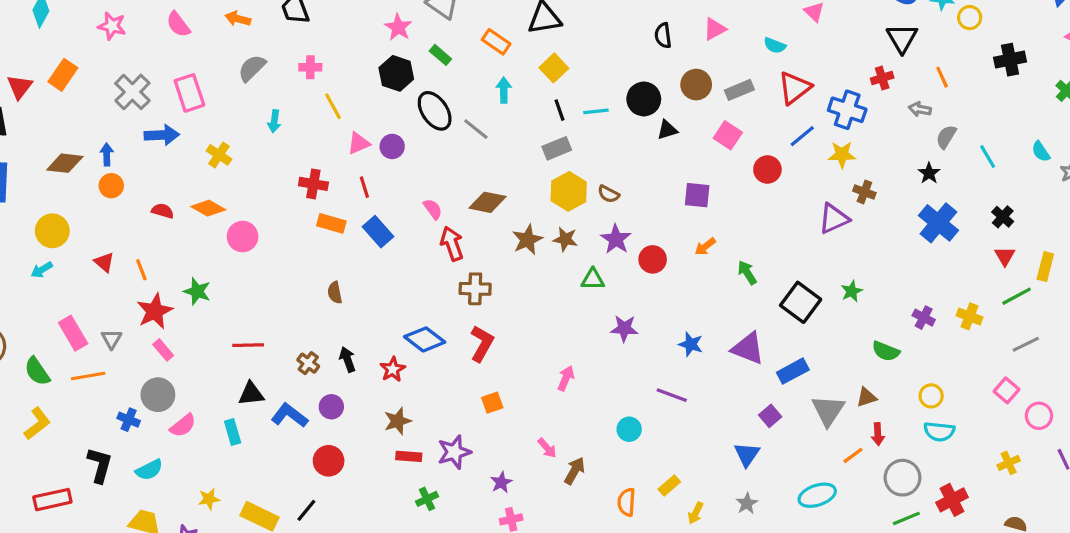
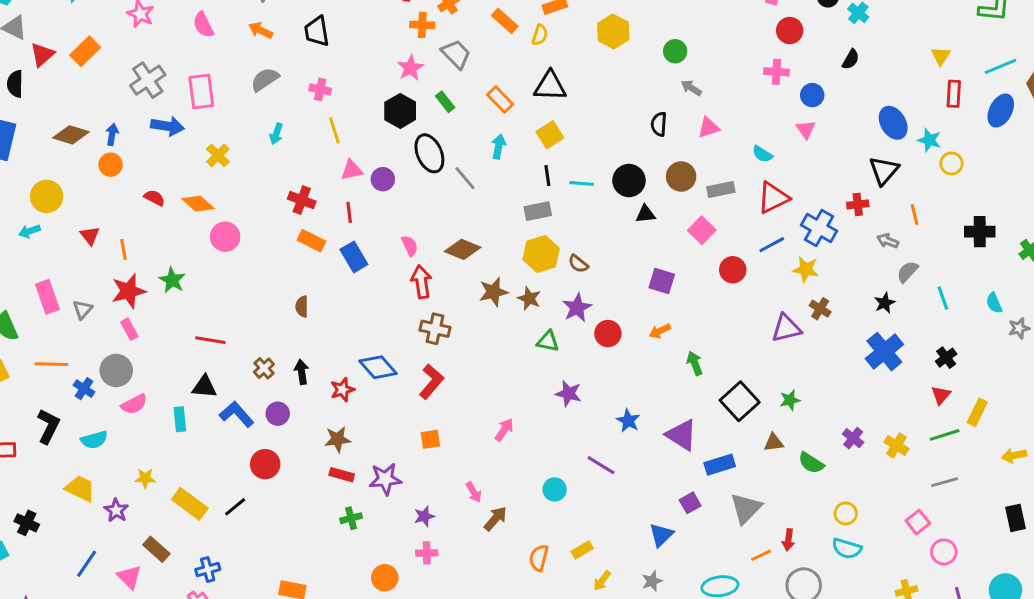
black cross: (1010, 60) -> (980, 232), moved
orange line: (88, 376) -> (51, 364), moved
brown triangle: (866, 397) -> (774, 443), moved

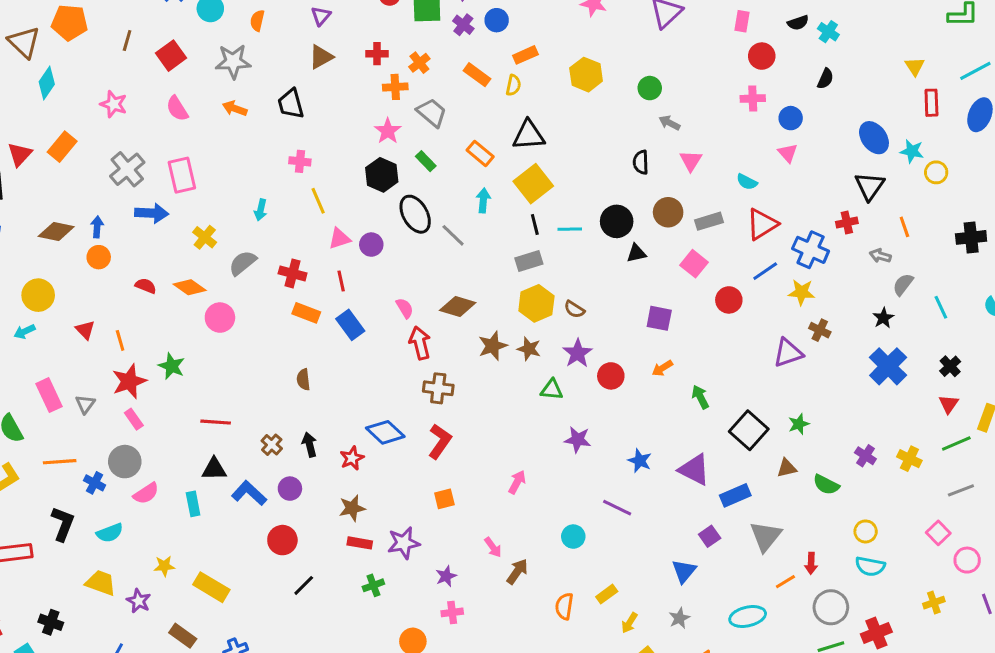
gray semicircle: (265, 79) -> (243, 263), moved
pink triangle: (709, 128) -> (691, 161), turned -35
yellow square: (550, 135) -> (533, 184), size x1.4
black line: (235, 507) -> (304, 585), moved

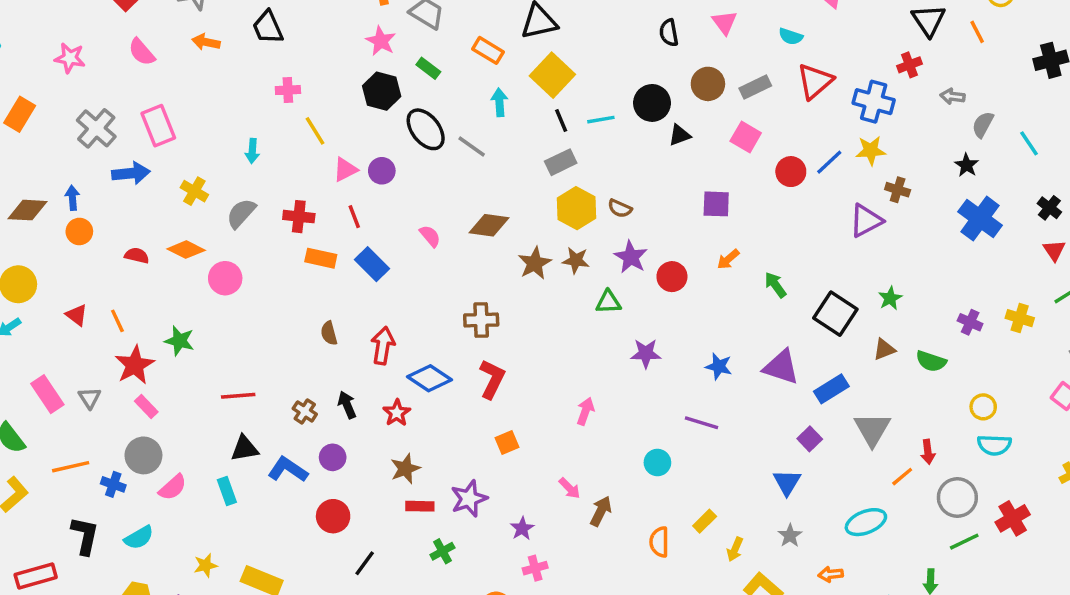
orange line: (904, 227) -> (977, 32), moved
blue line: (765, 271) -> (829, 162), moved
red arrow: (420, 343) -> (383, 346), moved, turned 32

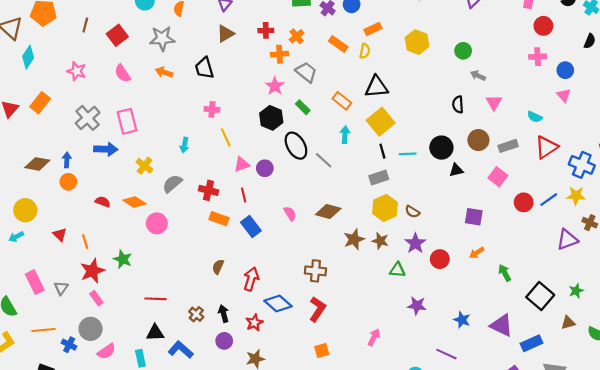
brown semicircle: (329, 333) -> (218, 267), turned 32
purple circle: (333, 457) -> (224, 341), moved

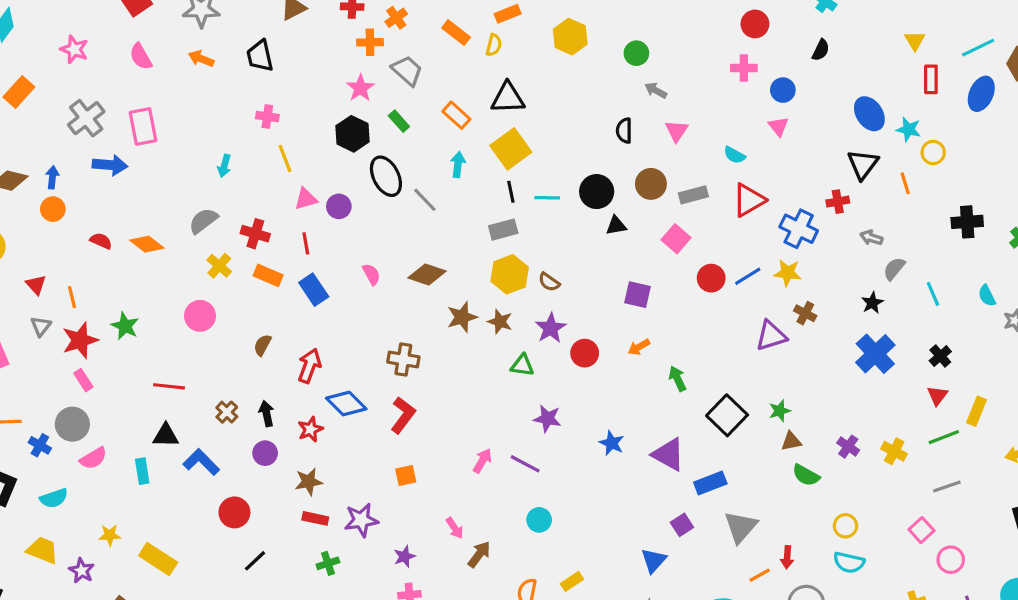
yellow cross: (144, 166) -> (219, 266), moved
pink circle: (157, 223) -> (200, 316), moved
gray triangle: (61, 288) -> (41, 326), moved
brown triangle: (568, 323) -> (791, 441), moved
purple line: (446, 354) -> (525, 464), moved

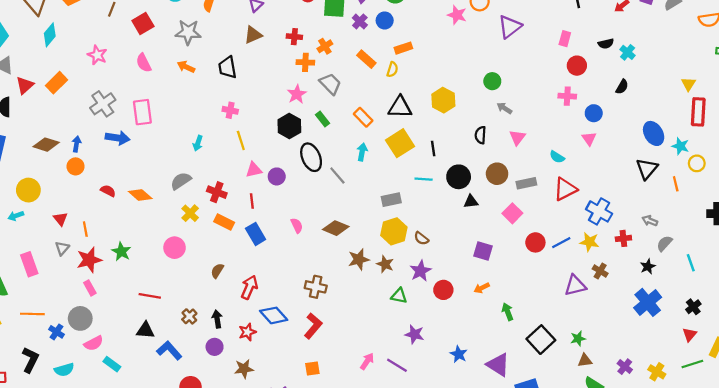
yellow hexagon: (570, 37) -> (443, 100), moved
red rectangle: (931, 79) -> (698, 112), size x1.4
black line: (511, 192) -> (433, 149), moved
red cross: (838, 202) -> (623, 238), moved
cyan rectangle: (142, 471) -> (112, 364), moved, turned -48

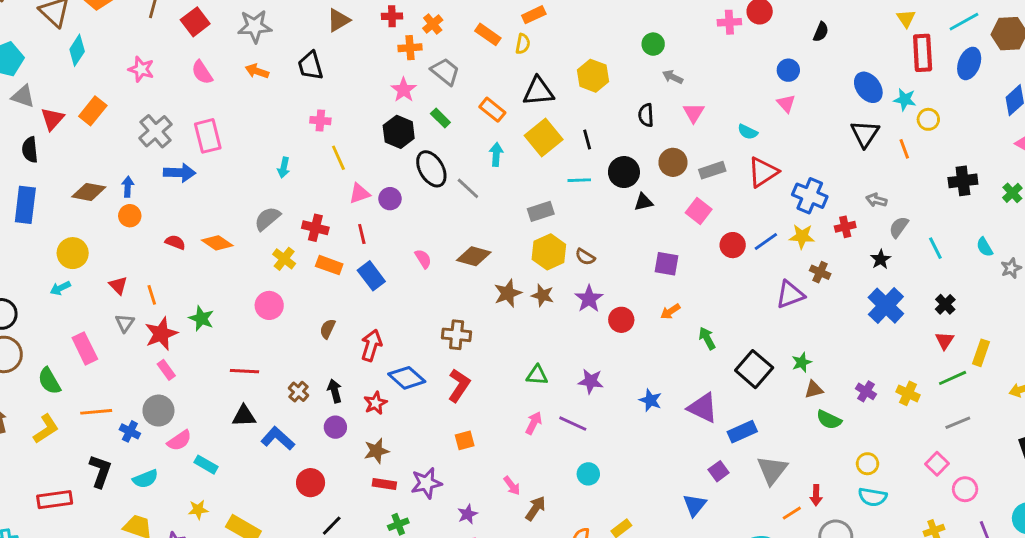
pink cross: (567, 96) -> (729, 22), moved
green triangle: (399, 296) -> (537, 375), moved

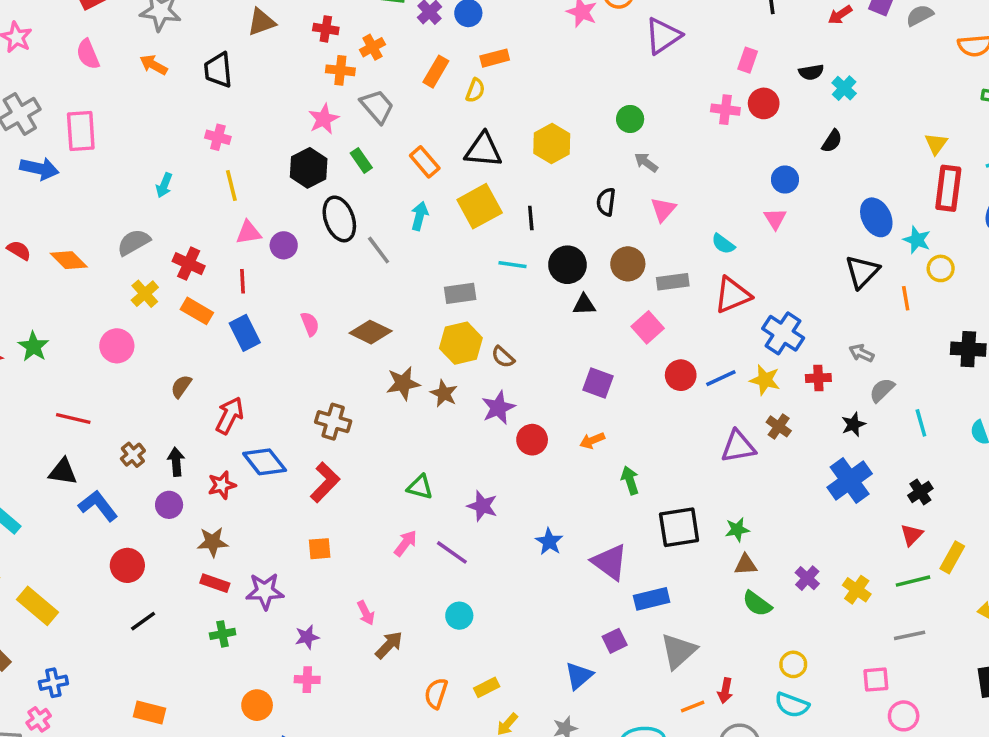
orange rectangle: (488, 34) -> (436, 72), turned 75
black square: (754, 369) -> (679, 527), turned 30
pink square: (937, 464) -> (876, 680), turned 30

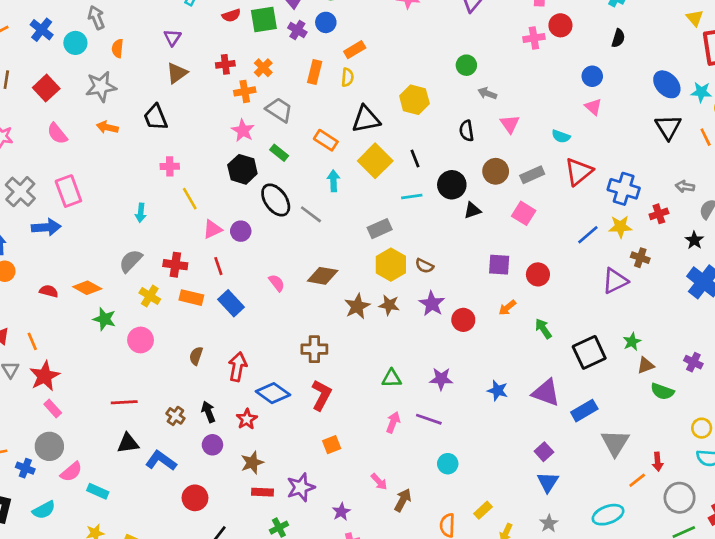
green star: (33, 347) -> (104, 319), moved
red circle: (681, 375) -> (538, 274), moved
purple square: (615, 641) -> (544, 452), moved

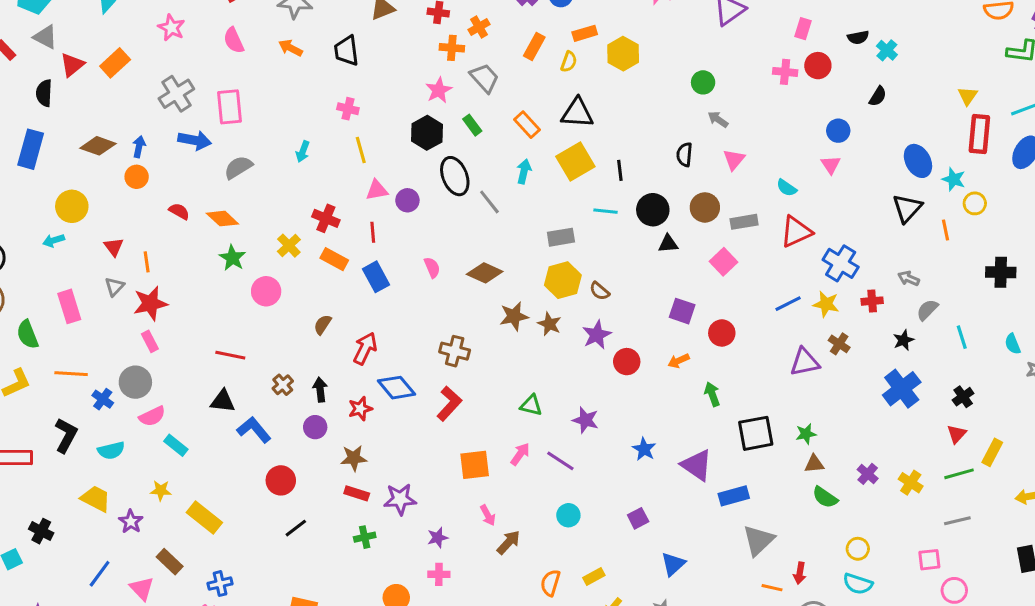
yellow hexagon: (414, 100) -> (623, 54), moved
gray semicircle: (131, 261) -> (238, 167), moved
orange square: (332, 445) -> (475, 465), moved, size x1.5
purple square: (544, 452) -> (638, 518), moved
orange line: (637, 480) -> (772, 588), turned 36

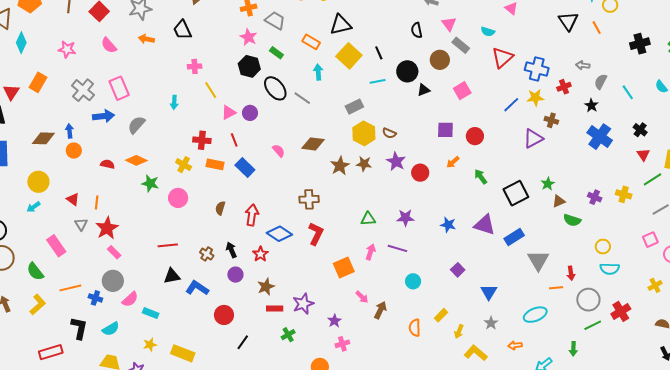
gray rectangle: (744, 222) -> (461, 45), moved, turned 66
orange line: (147, 262) -> (97, 202), turned 32
pink square: (724, 262) -> (462, 91), turned 30

